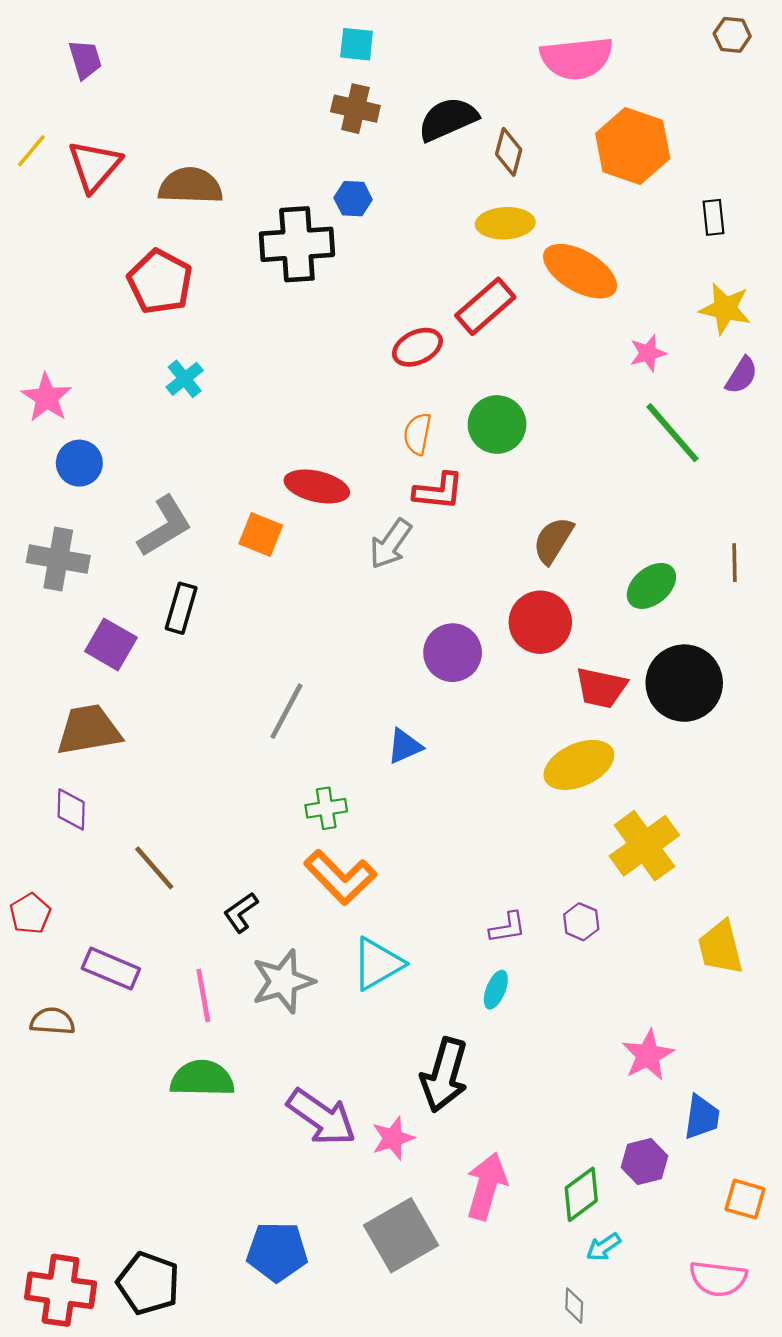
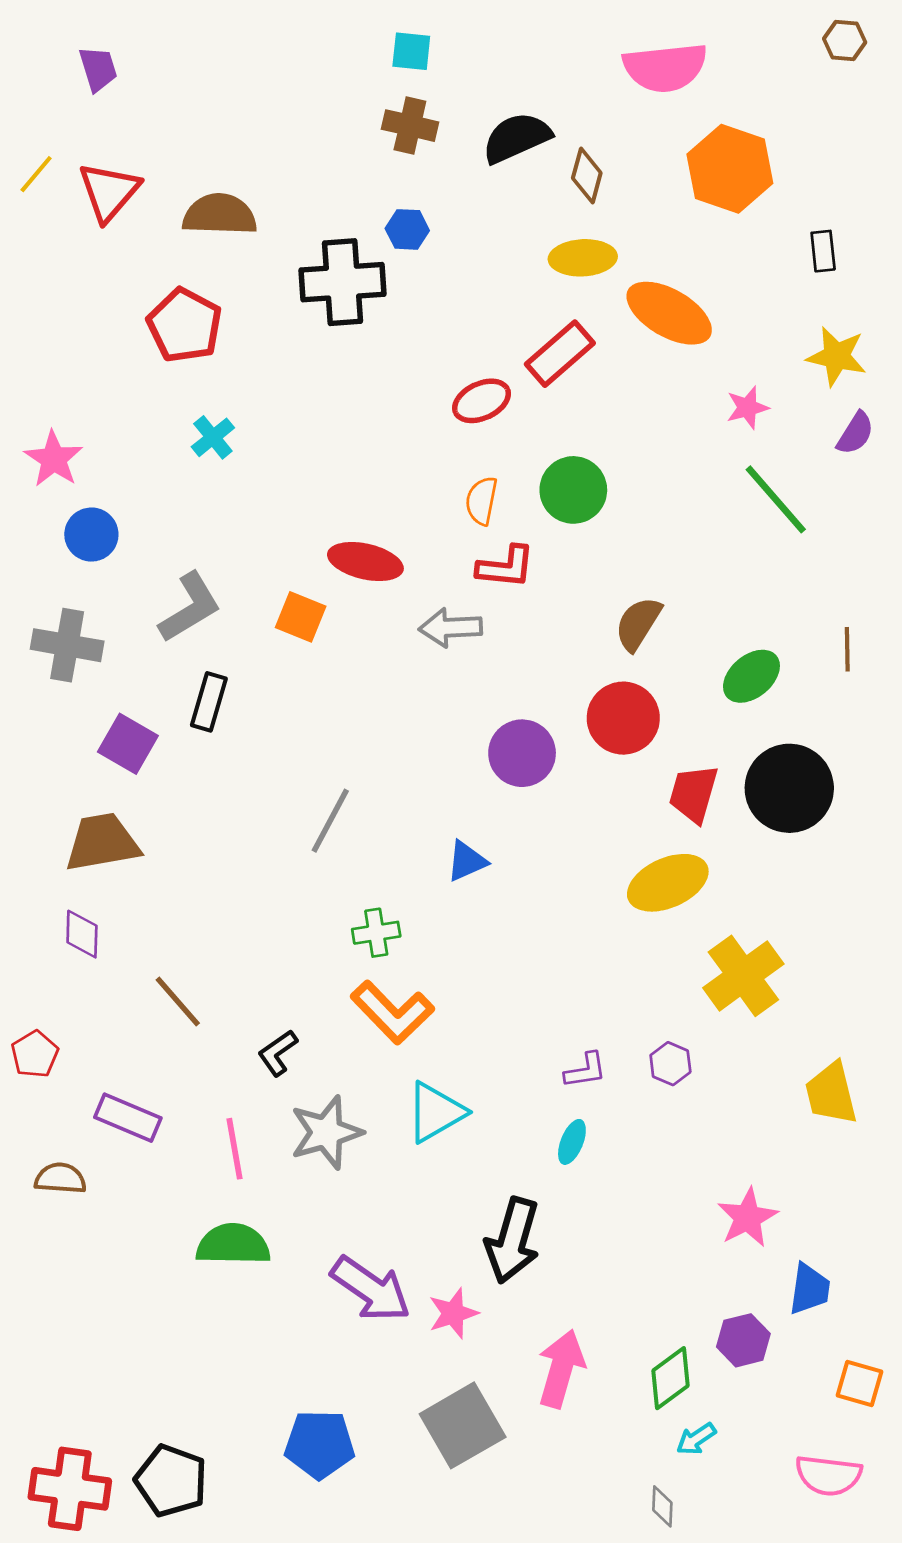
gray arrow: (391, 544) -> (450, 628), turned 52
red trapezoid: (601, 688) -> (693, 794), turned 94

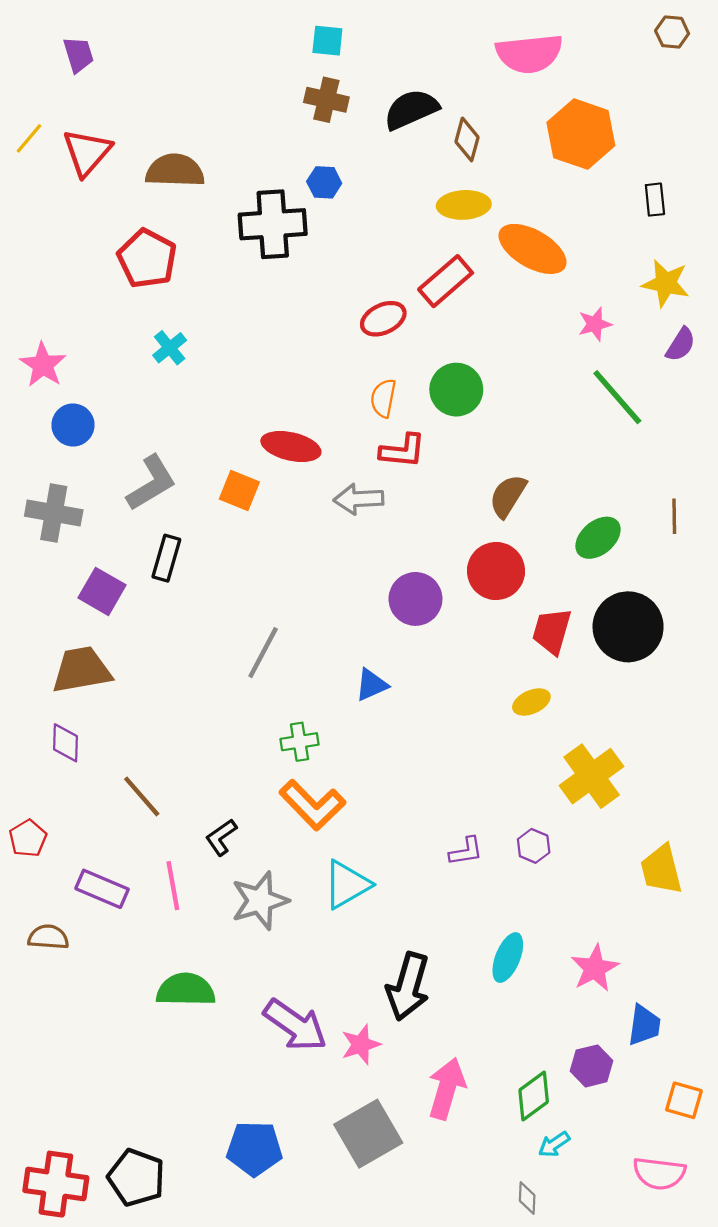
yellow ellipse: (668, 883) -> (531, 702), size x0.6
cyan ellipse: (572, 1142) -> (508, 958), moved, size x1.4
pink line: (235, 1149) -> (173, 886), moved

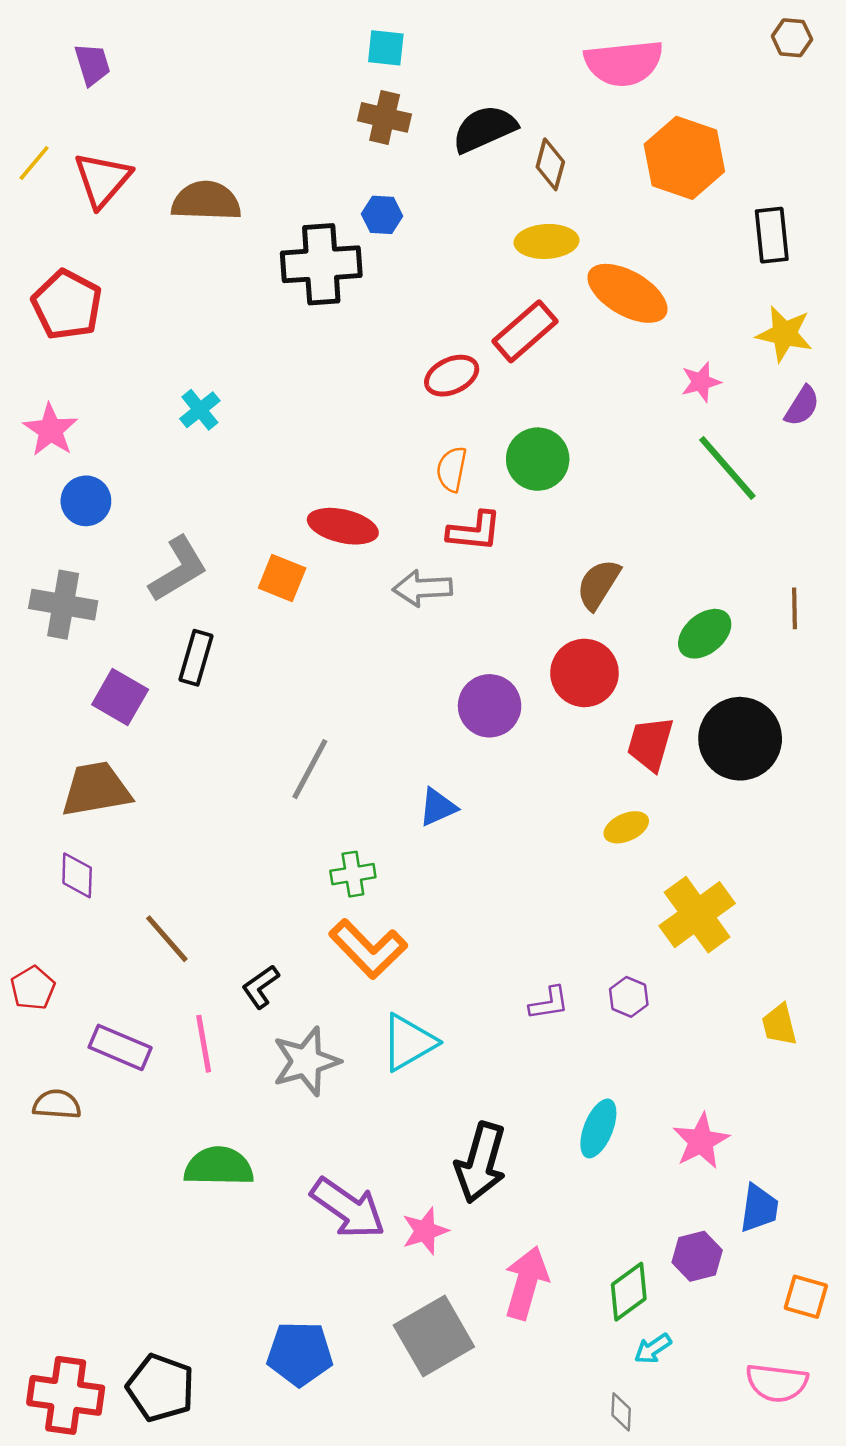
black rectangle: (655, 200) -> (772, 235), size x1.4
red pentagon: (147, 259) -> (67, 305), moved
yellow trapezoid: (661, 869) -> (779, 1025), size x0.7

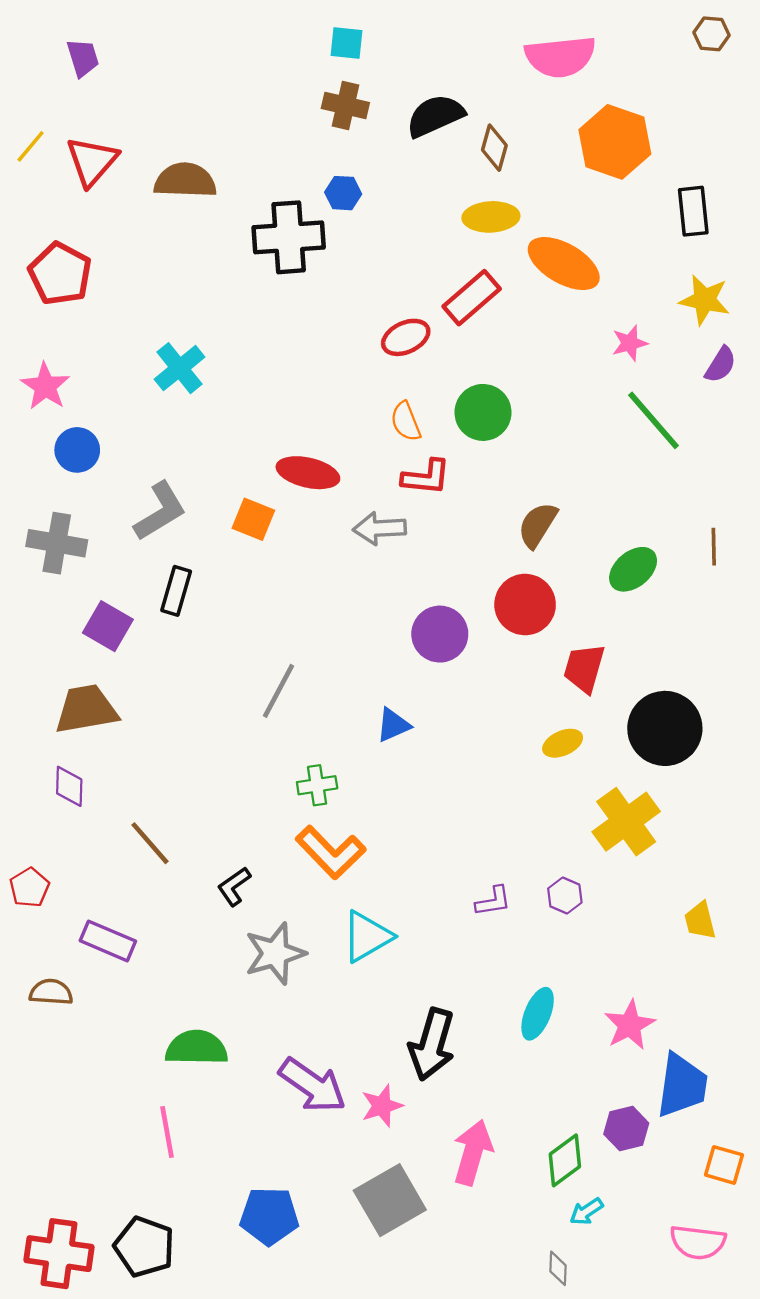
cyan cross: (200, 410) -> (179, 368), size x1.4
orange semicircle: (452, 469) -> (406, 422), turned -33
black circle: (740, 739) -> (665, 728), moved
pink line: (204, 1044) -> (167, 1132), moved
blue trapezoid: (759, 1208) -> (682, 1085), size x1.5

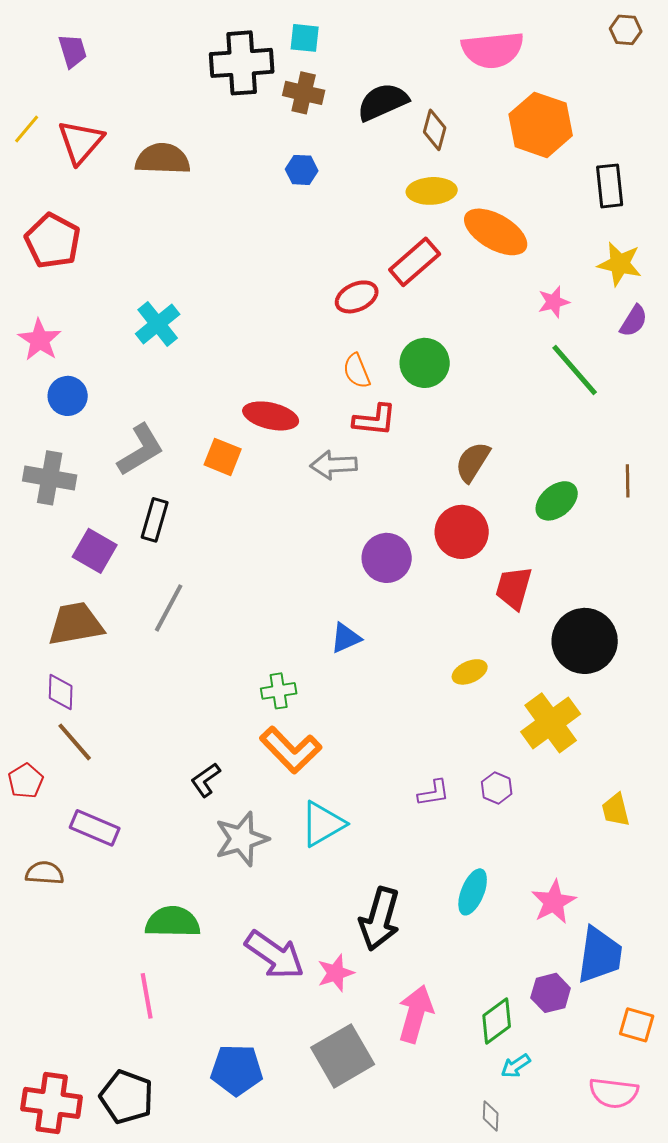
black cross: (289, 237) -> (242, 63), moved
gray line: (278, 691) -> (169, 608), moved
yellow ellipse: (563, 743) -> (470, 672), moved
brown line: (150, 843) -> (75, 742), moved

